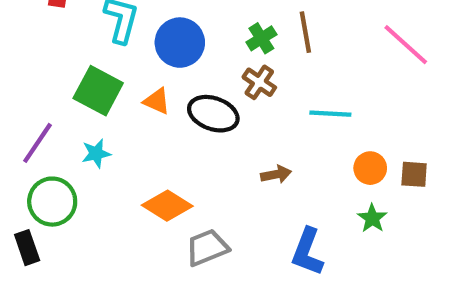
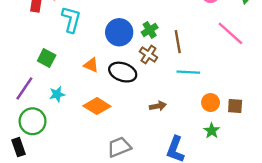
brown line: (305, 32) -> (178, 42), moved
blue circle: (180, 43) -> (119, 32), moved
green square: (98, 91) -> (47, 58), moved, size x0.7
orange diamond: (167, 206) -> (97, 106), moved

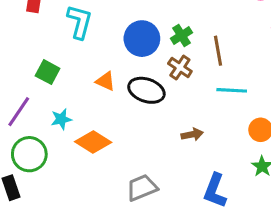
orange diamond: (97, 106) -> (93, 142), moved

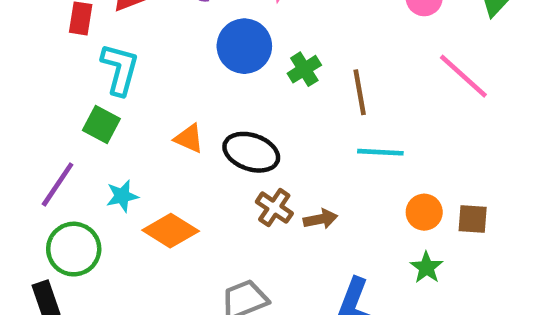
cyan L-shape: (80, 22) -> (120, 69), moved
blue circle: (142, 39) -> (244, 46), moved
brown cross: (180, 67) -> (274, 208), moved

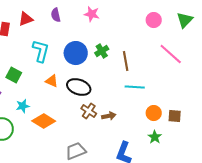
blue circle: (244, 46) -> (76, 53), moved
cyan L-shape: (120, 69) -> (41, 51), moved

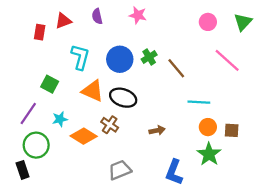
brown line: (126, 61) -> (176, 68), turned -30
orange triangle: (52, 81) -> (93, 91), size x1.5
cyan line: (135, 87) -> (199, 102), moved
brown cross: (89, 111) -> (110, 125), moved
green star: (155, 137) -> (209, 154), size x1.5

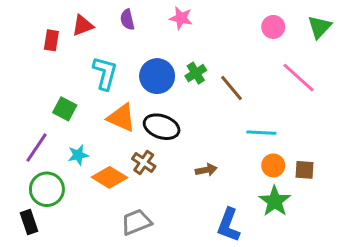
gray trapezoid: (120, 170) -> (136, 222), moved

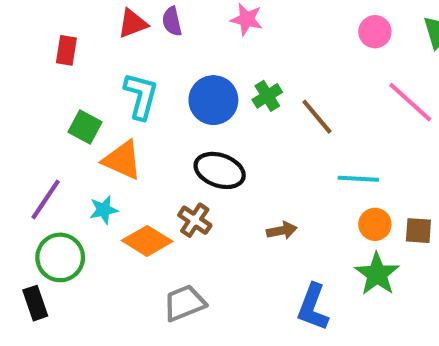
red triangle: (83, 25) -> (133, 23), moved
green square: (65, 109) -> (85, 127), moved
orange triangle: (121, 118) -> (122, 160), moved

